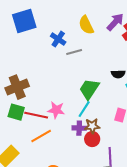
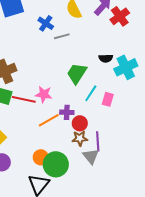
cyan line: (84, 109) -> (91, 93), moved
brown star: (92, 126) -> (80, 138), moved
orange line: (41, 136) -> (49, 120), moved

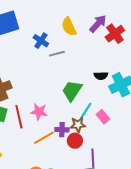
red line: (24, 99) -> (19, 117), turned 65
pink rectangle: (108, 99) -> (103, 117), turned -56
brown star: (80, 138) -> (78, 125), moved

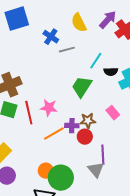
cyan line: (86, 111) -> (96, 61), moved

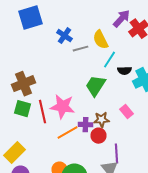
yellow semicircle: (79, 23) -> (100, 40), moved
pink star: (49, 108) -> (62, 107), size x1.4

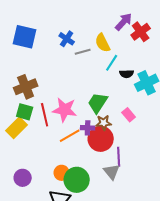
blue square: (30, 18) -> (25, 37), moved, turned 30
green trapezoid: (96, 86) -> (98, 103), moved
red circle: (98, 136) -> (101, 139), size x1.6
yellow rectangle: (14, 153) -> (17, 128), moved

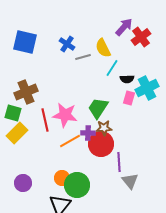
green square: (25, 112) -> (13, 113), moved
pink rectangle: (129, 115) -> (129, 98), moved, turned 56
gray triangle: (112, 172) -> (130, 181), moved

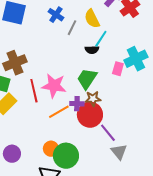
gray line: (83, 57) -> (72, 28), turned -49
black semicircle: (127, 79) -> (92, 50), moved
purple line: (119, 162) -> (108, 133), turned -36

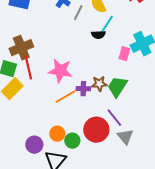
green trapezoid: (87, 79) -> (117, 87), moved
red line: (34, 91) -> (28, 68), moved
red circle: (90, 115) -> (96, 130), moved
purple circle: (12, 154) -> (34, 145), moved
green circle: (66, 156) -> (72, 141), size x0.6

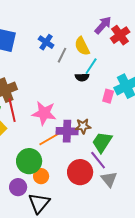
green trapezoid: (117, 87) -> (102, 142), moved
purple cross: (83, 89) -> (67, 131), size x1.5
green circle: (72, 141) -> (29, 161), moved, size x1.6

